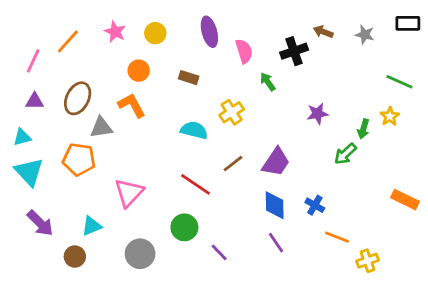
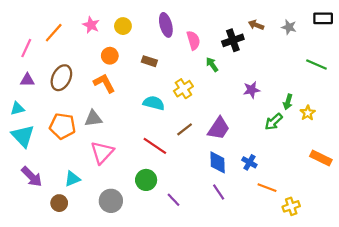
yellow star: (390, 116) -> (308, 113), moved
gray triangle: (101, 127) -> (93, 118), moved

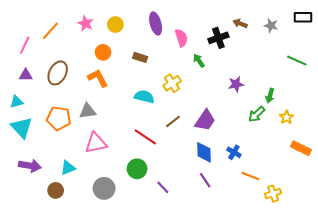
yellow star: (308, 113) -> (286, 117), moved
pink triangle: (102, 152) -> (96, 143), turned 35
purple arrow: (32, 177) -> (30, 166), turned -35

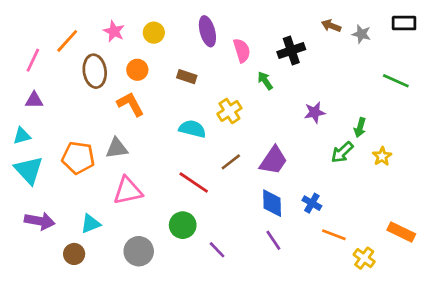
brown arrow: (240, 23) -> (331, 26), moved
brown ellipse: (58, 73) -> (95, 71), moved, turned -35
orange rectangle: (301, 148) -> (401, 232), moved
yellow cross: (273, 194) -> (364, 258), turned -35

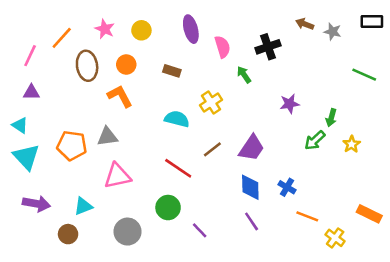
cyan triangle: (22, 136) -> (20, 125), turned 48

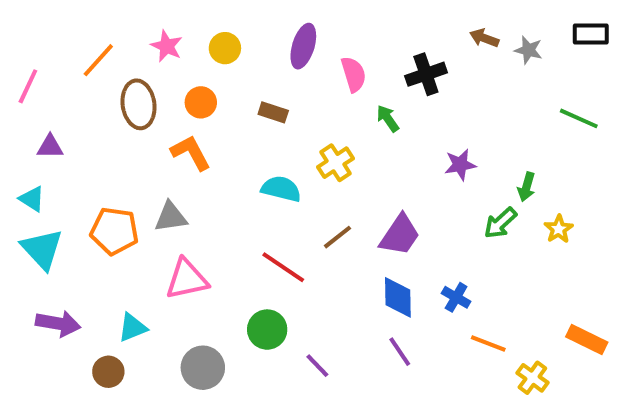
purple ellipse: (191, 29) -> (303, 46), turned 32
pink line: (30, 56) -> (28, 86), moved

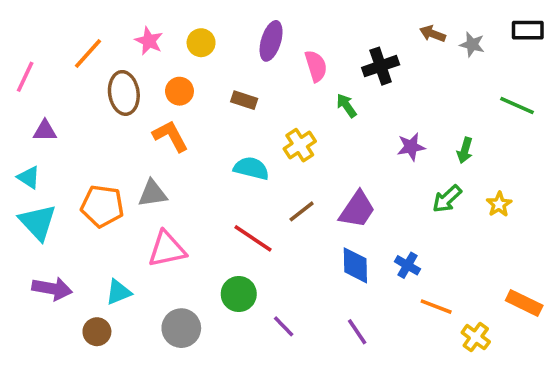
green arrow: (526, 187) -> (465, 150), moved
purple line: (400, 352) -> (357, 332), moved

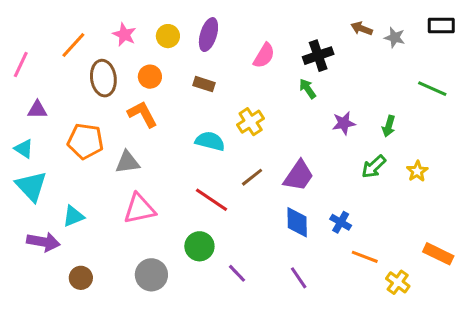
purple ellipse: (271, 41) -> (208, 35), moved
pink semicircle: (316, 66) -> (264, 56), turned 48
green arrow: (346, 106) -> (308, 89), moved
orange pentagon: (102, 206) -> (85, 141), moved
cyan triangle: (118, 292) -> (73, 216), moved

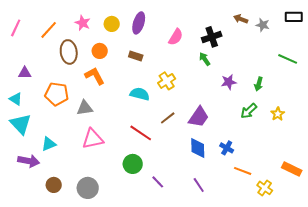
pink line: (21, 65) -> (16, 28), moved
gray circle: (151, 275) -> (88, 188), moved

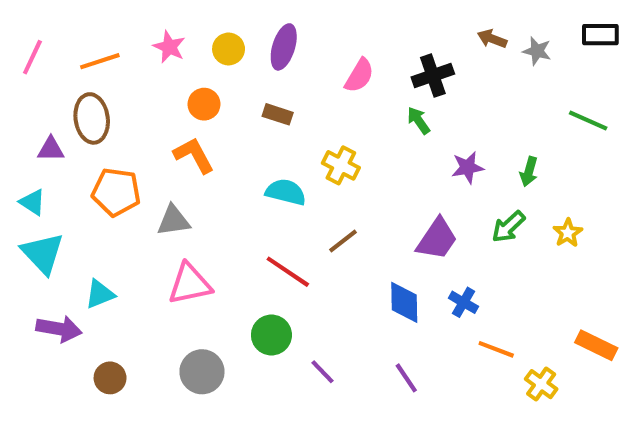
orange line: (49, 30) -> (100, 61), turned 30
brown ellipse: (69, 52) -> (92, 118), moved
yellow cross: (167, 81) -> (341, 165), turned -30
purple trapezoid: (199, 117) -> (437, 239), moved
gray circle: (88, 188) -> (202, 372), moved

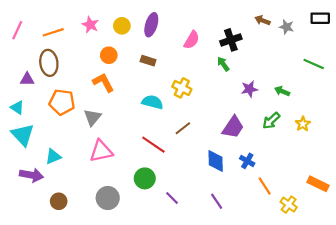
green arrow: (529, 172) -> (282, 91), turned 96
gray triangle: (173, 221) -> (92, 117), turned -42
orange line: (496, 349) -> (265, 186), turned 36

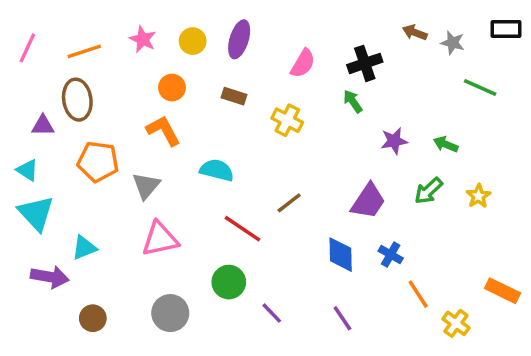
green line: (314, 64) -> (480, 88), moved
yellow cross: (182, 88) -> (287, 120), moved
cyan semicircle: (152, 102) -> (217, 170), moved

